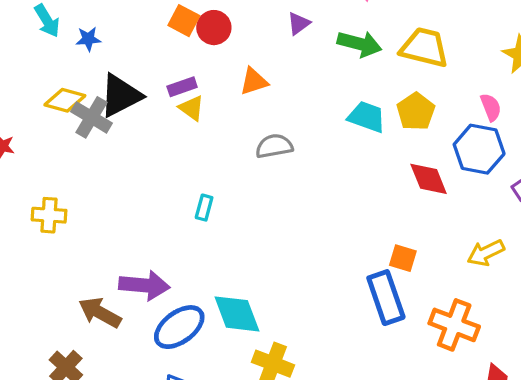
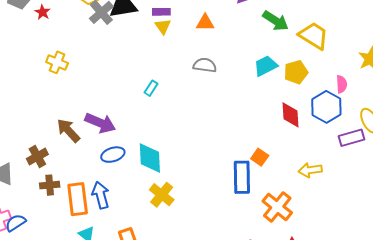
cyan trapezoid: (367, 117) -> (266, 66), turned -65
blue ellipse: (179, 327) -> (113, 155), size x0.7

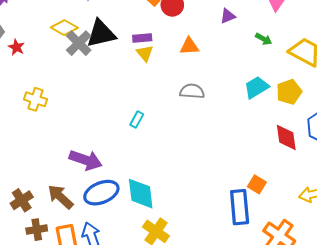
green arrow: (276, 21) -> (264, 39), size x0.6
brown arrow: (68, 130) -> (60, 197), moved
blue ellipse: (113, 155) -> (101, 193), size x1.4

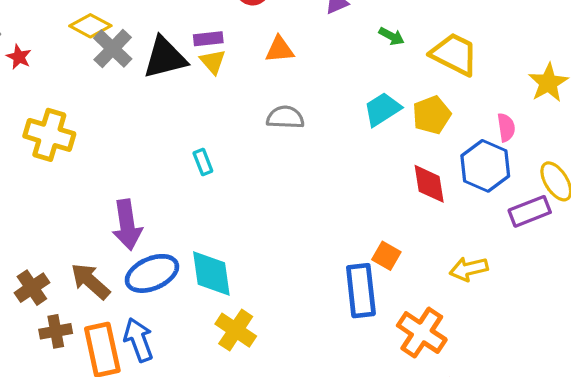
black triangle: (101, 34) -> (165, 58), moved
yellow cross: (35, 99) -> (49, 135), size x1.4
cyan rectangle: (137, 120) -> (203, 162), turned -49
purple arrow: (86, 160) -> (127, 225), turned 64

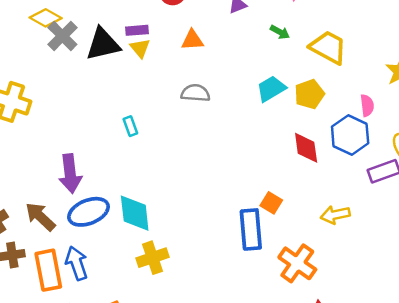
yellow cross: (236, 330) -> (152, 258), turned 36

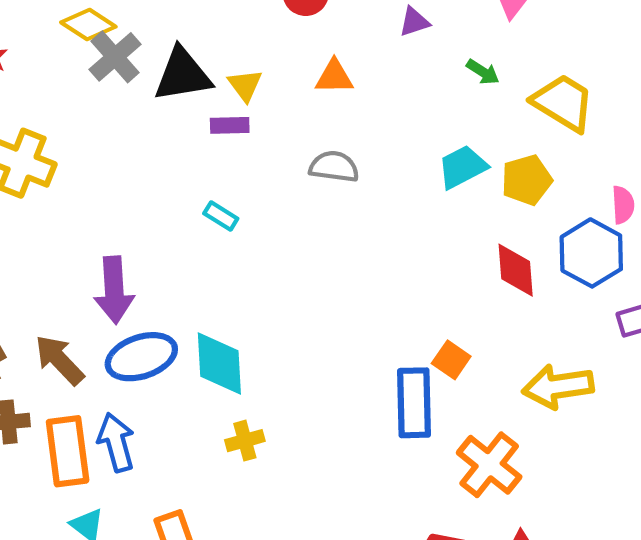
purple rectangle: (137, 30) -> (230, 125), moved
cyan rectangle: (130, 126) -> (221, 216), turned -42
yellow arrow: (335, 215) -> (558, 386), size x1.4
yellow cross: (152, 258) -> (245, 441), size x0.7

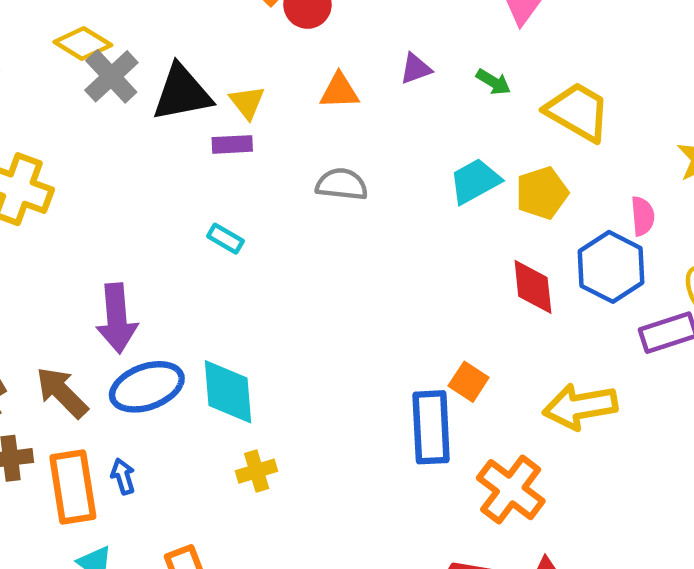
purple triangle: (414, 22) -> (416, 69), moved
blue arrow: (116, 442) -> (123, 476), size x0.6

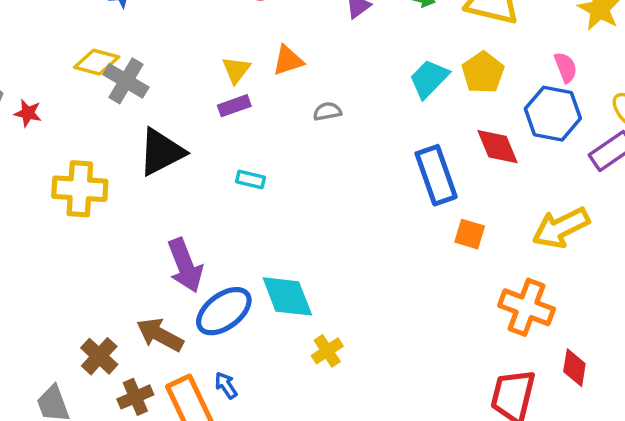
orange triangle: (339, 91) -> (288, 60), moved
black triangle: (182, 93) -> (161, 152), moved
yellow triangle: (247, 102) -> (236, 70), turned 32
gray semicircle: (342, 184) -> (327, 111), size x0.7
blue rectangle: (431, 427) -> (436, 175), moved

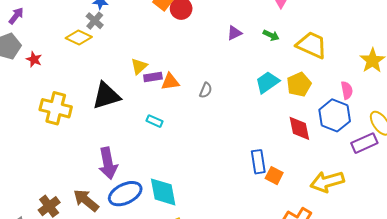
orange triangle: (288, 60) -> (170, 82), moved
yellow triangle: (236, 70) -> (139, 66), moved
gray cross: (126, 81) -> (95, 21), moved, size x0.7
gray semicircle: (327, 111) -> (206, 90), turned 112
blue rectangle: (436, 175) -> (258, 162), moved, size x0.7

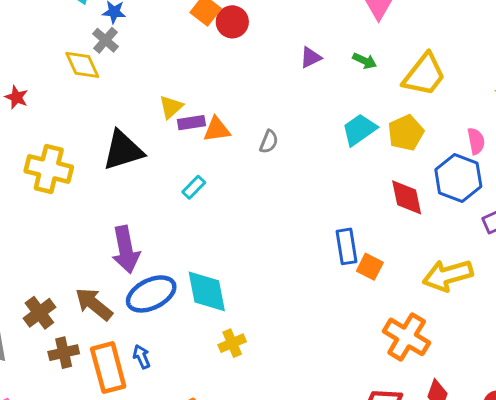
yellow diamond: (79, 37) -> (82, 65), turned 40
yellow trapezoid: (312, 45) -> (424, 75), turned 104
cyan rectangle: (154, 121) -> (194, 187), turned -70

